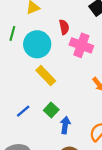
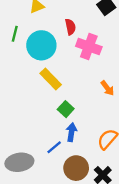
green square: (51, 110) -> (66, 109), moved
blue line: (23, 111) -> (54, 147), moved

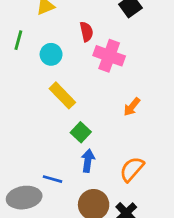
cyan circle: (41, 45) -> (51, 54), size x0.6
orange arrow: (107, 88) -> (132, 107), turned 77
blue line: (54, 147) -> (52, 179), moved, turned 56

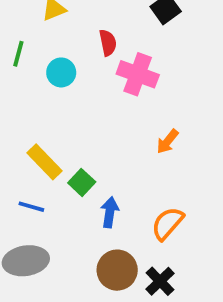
yellow rectangle: (62, 95) -> (44, 162), moved
green square: (81, 132) -> (82, 182), moved
blue line: (52, 179) -> (31, 207), moved

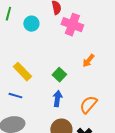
green square: (82, 182) -> (59, 75), moved

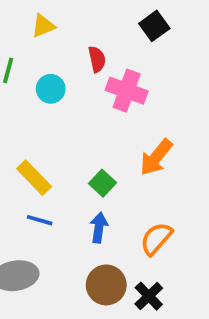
orange arrow: (88, 61) -> (156, 157), size x1.5
blue line: (15, 96) -> (40, 220), moved

